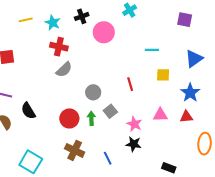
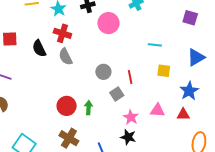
gray semicircle: (64, 70) -> (66, 57), turned 102
gray circle: (93, 92) -> (103, 72), moved
black semicircle: (28, 111) -> (39, 48), moved
gray square: (110, 111) -> (117, 94), moved

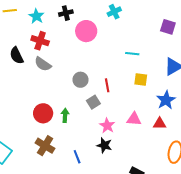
gray semicircle: (66, 57) -> (43, 64), turned -30

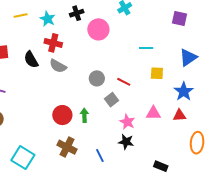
red line: (107, 85) -> (124, 82), turned -48

